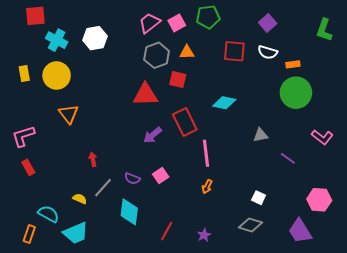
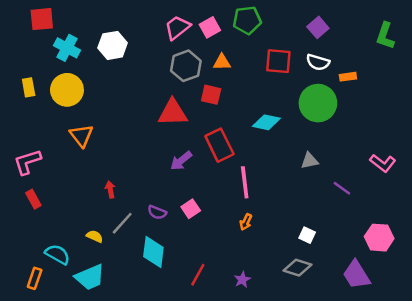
green circle: (296, 93) -> (318, 103), moved

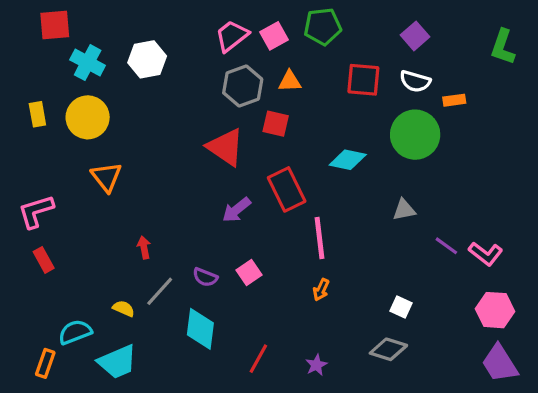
red triangle: (173, 113) -> (225, 147), turned 36
pink L-shape: (383, 163) -> (486, 254), moved
cyan semicircle: (57, 254) -> (75, 332), turned -50
purple trapezoid: (356, 275) -> (500, 363), moved

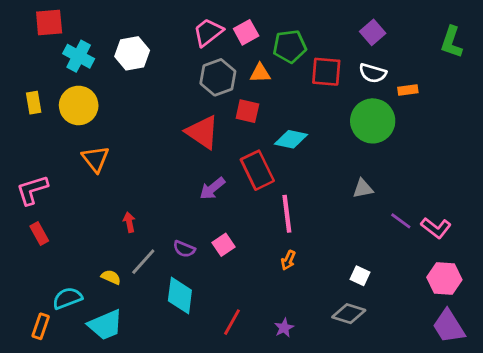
green pentagon: (323, 26) -> (290, 46), moved
cyan diamond: (348, 160) -> (291, 139), moved

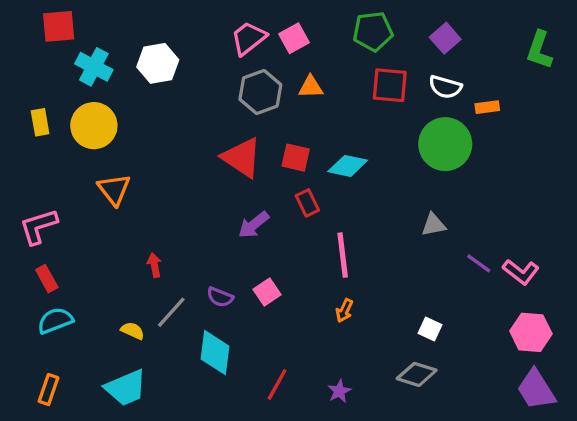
green pentagon: (290, 46) -> (373, 31), moved
red square: (247, 111) -> (296, 158), moved
red rectangle: (257, 170) -> (307, 203), size x0.6
cyan semicircle: (67, 298) -> (55, 321), moved

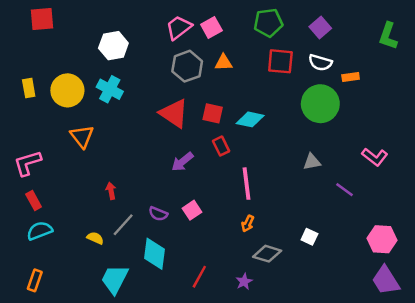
cyan cross: (94, 67) -> (110, 89), moved
pink L-shape: (521, 272) -> (375, 157), moved
gray diamond: (417, 374) -> (267, 254), moved
cyan trapezoid: (126, 388) -> (115, 279), moved, turned 140

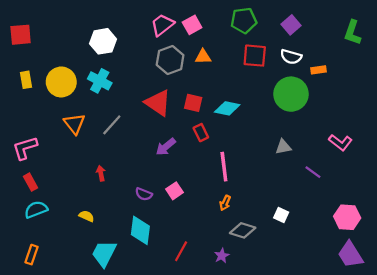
red square: (42, 19) -> (21, 35), moved
gray line: (123, 225) -> (112, 125), moved

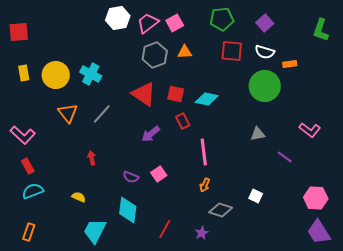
white hexagon: (103, 41) -> (118, 18), moved
pink L-shape: (25, 148) -> (23, 135), turned -120

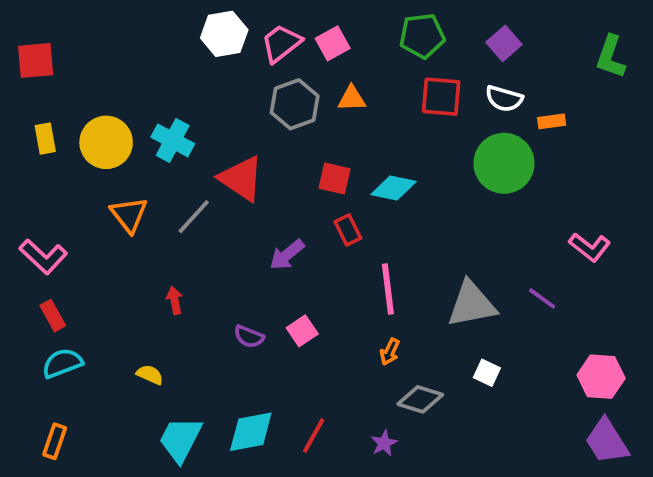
red triangle: (144, 94) -> (241, 179), moved
gray triangle: (258, 134) -> (472, 304), moved, size x1.8
cyan diamond: (128, 210) -> (251, 432), moved, turned 72

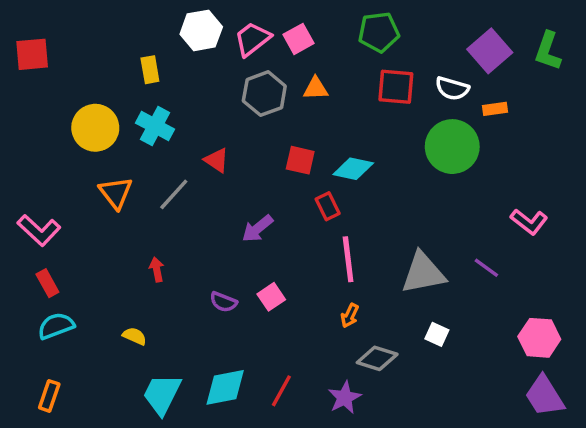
purple square: (504, 43) -> (490, 51), moved, size x1.4
yellow rectangle: (45, 139) -> (150, 70), moved
red triangle: (241, 179) -> (217, 160), size x0.6
red rectangle: (348, 230) -> (328, 206), moved
purple star: (384, 443) -> (345, 398), size x1.4

